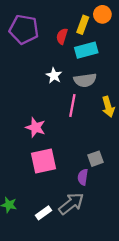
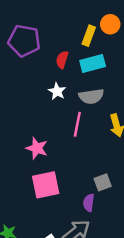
red semicircle: (62, 36) -> (62, 60), moved

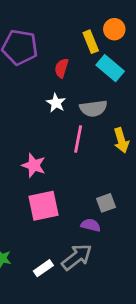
yellow rectangle: (89, 36) -> (91, 42), turned -42
cyan rectangle: (93, 63) -> (110, 68), moved, turned 55
purple semicircle: (89, 203) -> (91, 225), turned 96

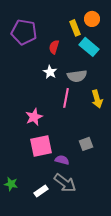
pink star: (34, 165) -> (34, 117), turned 30
purple semicircle: (91, 225) -> (62, 160), moved
gray arrow: (77, 257) -> (65, 183), turned 75

